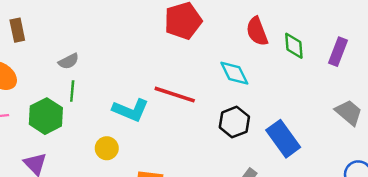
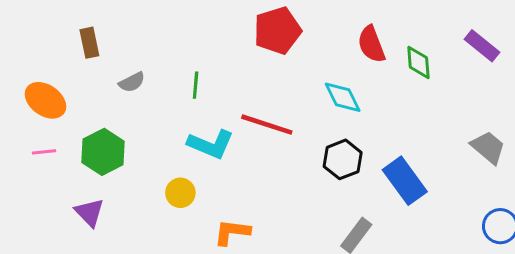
brown rectangle: (17, 30) -> (89, 43), moved
purple rectangle: (338, 52) -> (482, 46), moved, turned -72
green line: (72, 91) -> (196, 85), moved

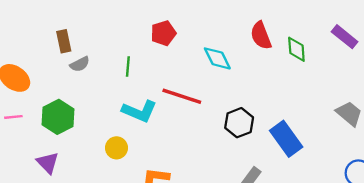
red pentagon: (277, 31) -> (163, 33), moved, size x0.7
brown rectangle: (89, 43) -> (64, 41), moved
cyan diamond: (343, 97) -> (217, 58), moved

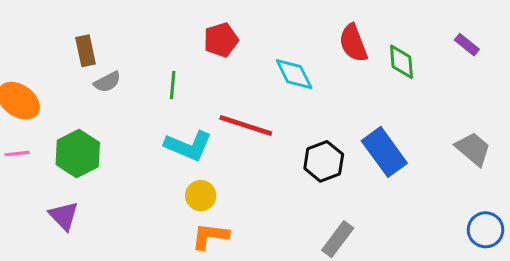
purple rectangle: (345, 37) -> (467, 45), size x0.7
blue rectangle: (286, 139) -> (384, 152), moved
yellow circle: (116, 148) -> (201, 196), moved

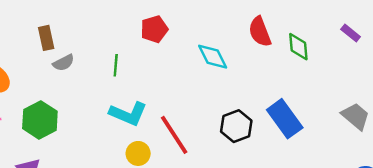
red line: (246, 126) -> (174, 135), moved, turned 39

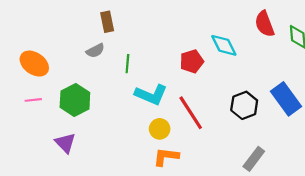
red pentagon: (154, 29) -> (192, 61), moved
brown rectangle: (46, 38) -> (107, 22), moved
green line: (116, 65) -> (127, 64), moved

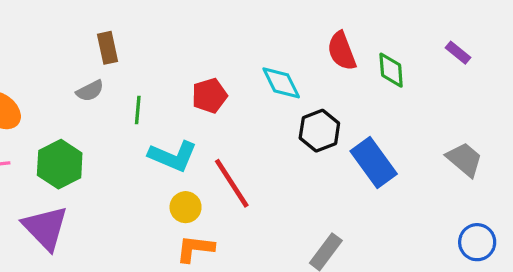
red pentagon: (192, 61) -> (209, 96), moved
black hexagon: (244, 105) -> (319, 131), moved
purple triangle: (65, 143) -> (45, 228), size x1.5

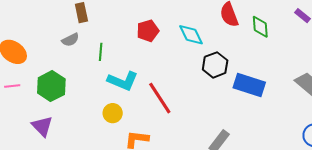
red pentagon: (209, 96) -> (148, 31), moved
blue rectangle: (374, 163) -> (249, 85), turned -36
yellow circle: (186, 207) -> (113, 113), moved
purple triangle: (45, 228) -> (42, 126), size x0.7

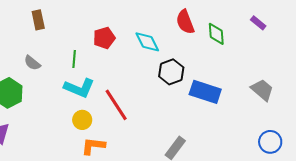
gray semicircle: (70, 40) -> (32, 63), moved, turned 66
green line: (101, 52) -> (74, 59), moved
yellow circle: (113, 113) -> (82, 120), moved

